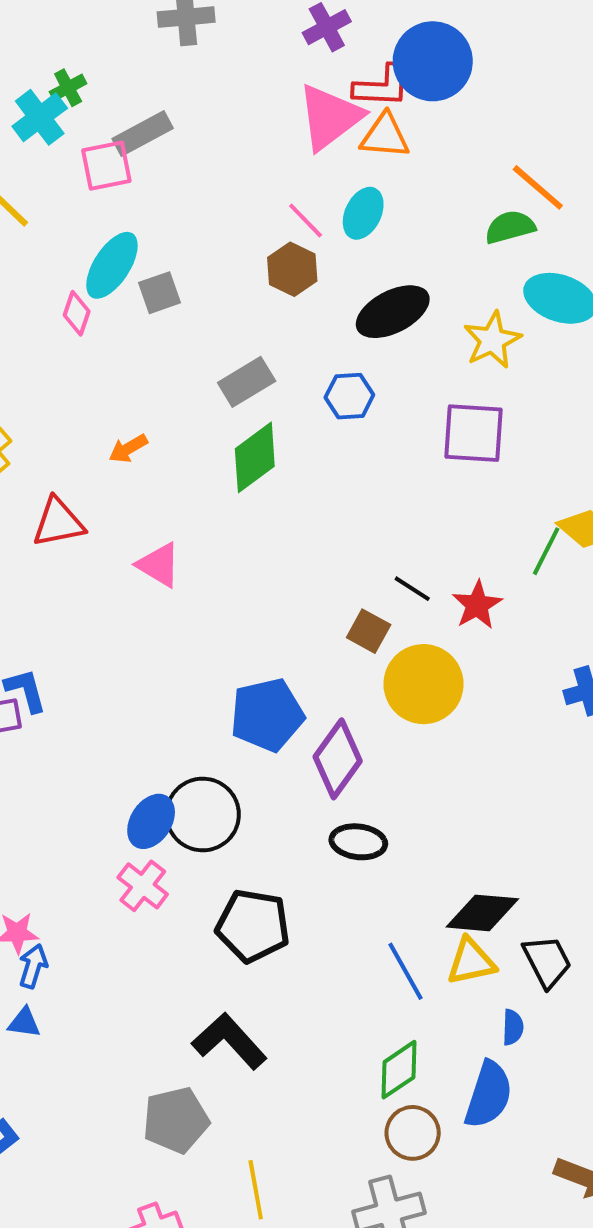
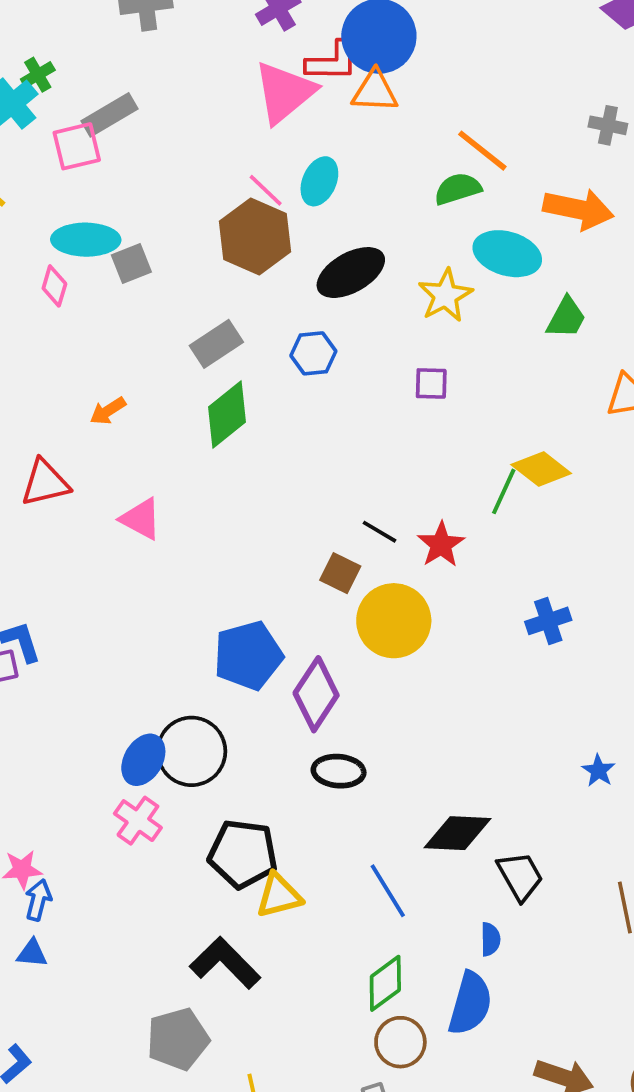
orange triangle: (385, 136) -> (375, 91), moved
cyan ellipse: (112, 265) -> (86, 240), turned 60
brown hexagon: (292, 269) -> (255, 237), size x1.5
purple square: (474, 433) -> (431, 383), size x0.6
yellow triangle: (471, 962) -> (279, 896), moved

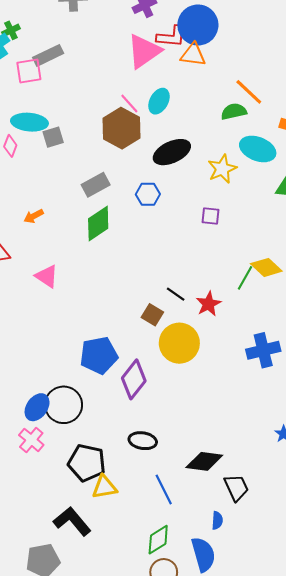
blue cross: (548, 621) -> (263, 350), size x1.4
black ellipse: (339, 771) -> (143, 441), moved
blue semicircle: (470, 1003) -> (203, 554), turned -36

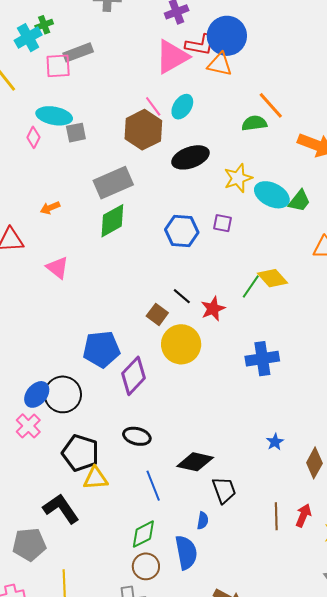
cyan ellipse: (258, 149) -> (272, 195), moved
gray rectangle: (96, 185) -> (113, 183), size x1.4
blue hexagon: (148, 194) -> (182, 231), moved, size x1.4

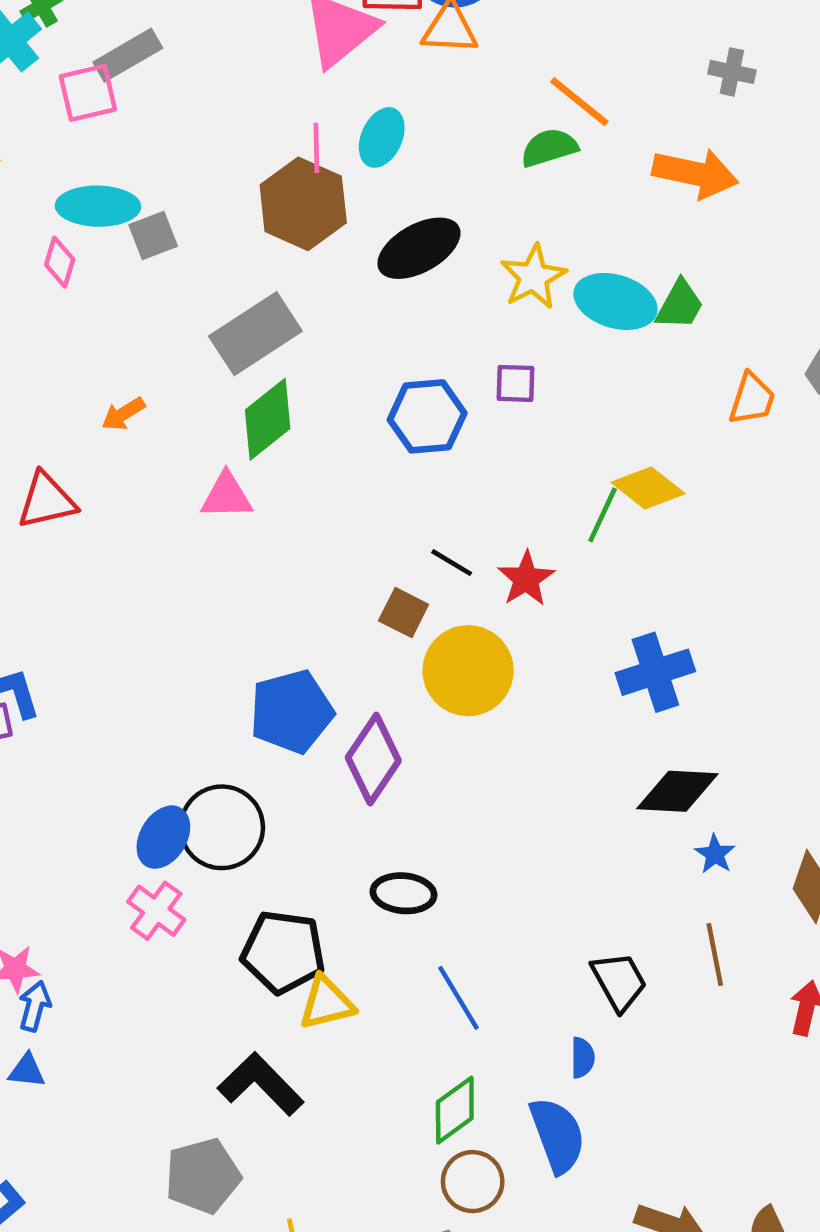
pink line: (153, 106) -> (316, 148), turned 45
pink triangle: (58, 268) -> (227, 496), moved, turned -30
black diamond: (195, 462) -> (677, 791), moved
brown line: (276, 516) -> (715, 955), moved

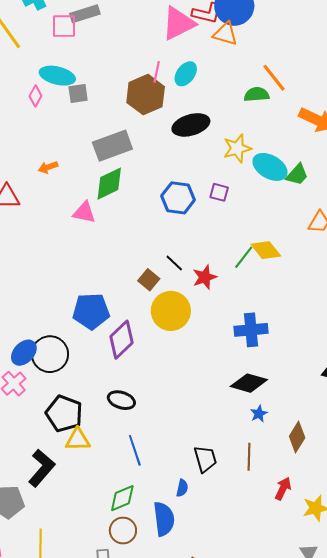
black L-shape: (261, 1084) -> (42, 468), turned 72

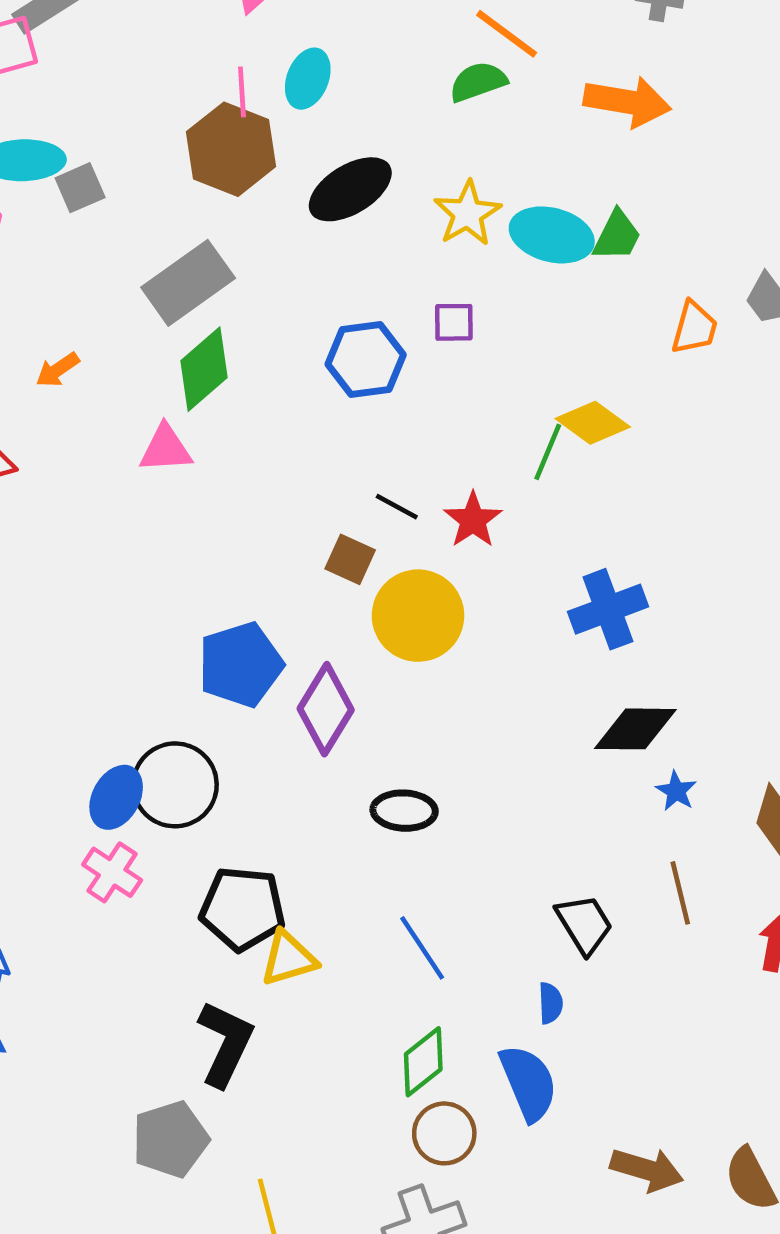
black ellipse: (121, 400) -> (404, 811), moved

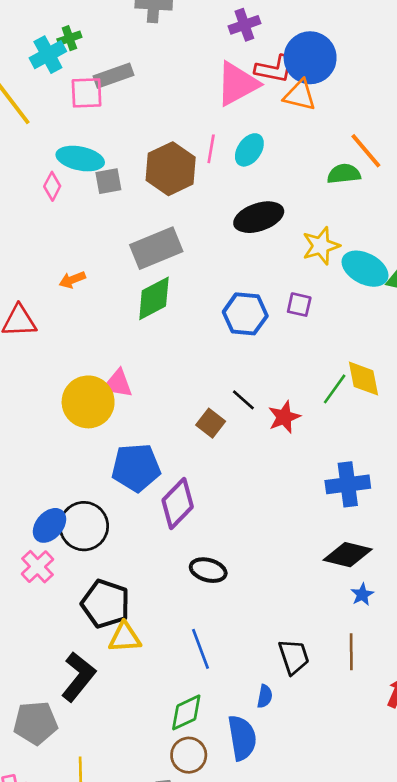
brown hexagon: (231, 149) -> (171, 169), moved
yellow diamond: (593, 423) -> (364, 379), turned 30
pink triangle: (166, 449) -> (118, 384), moved
yellow circle: (418, 616) -> (88, 402), moved

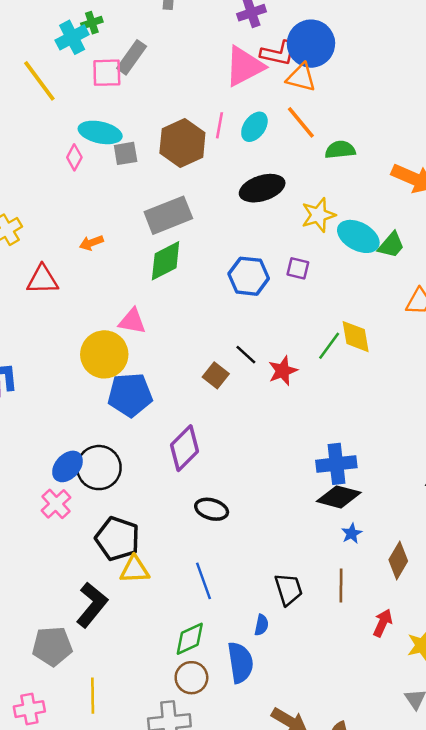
gray rectangle: (113, 76) -> (132, 57), turned -36
orange line: (366, 151) -> (301, 122), moved
pink triangle: (118, 384) -> (132, 321), moved
blue pentagon: (136, 468) -> (130, 395), moved
blue cross: (348, 484) -> (336, 464), moved

